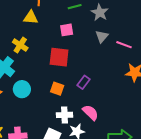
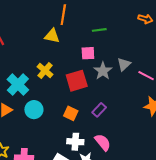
gray star: (100, 13) -> (103, 71), moved
yellow cross: (20, 45) -> (45, 71), moved
red square: (59, 57) -> (77, 81), turned -30

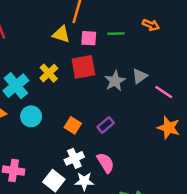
orange arrow: (145, 19) -> (151, 25), moved
pink square: (88, 53) -> (89, 38), moved
red square: (77, 81) -> (83, 67), moved
white cross: (75, 142) -> (74, 158), turned -35

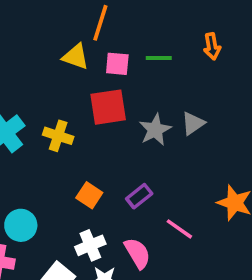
orange arrow: (151, 25) -> (212, 46), turned 56
yellow cross: (49, 73) -> (58, 136), moved, turned -30
pink line: (164, 92) -> (179, 229), moved
cyan circle: (31, 116) -> (21, 225), moved

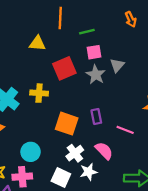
orange line: (100, 23) -> (60, 18), moved
orange arrow: (212, 46) -> (131, 19), moved
pink square: (117, 64) -> (94, 52), moved
orange square: (89, 195) -> (67, 124), size x1.5
purple rectangle: (139, 196) -> (96, 116), turned -48

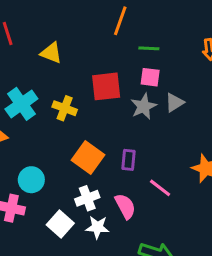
yellow triangle: (37, 43) -> (51, 53), moved

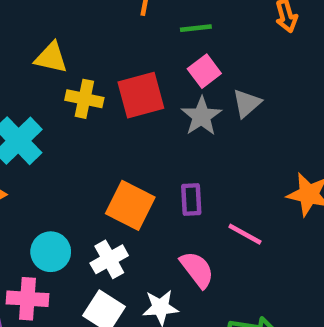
pink square: (150, 77) -> (204, 71), turned -36
yellow cross: (65, 108) -> (84, 99), moved
white cross: (87, 198) -> (109, 259), moved

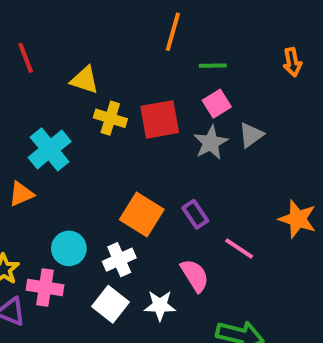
purple rectangle: (191, 200) -> (195, 214), turned -36

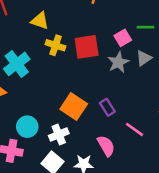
green line: (213, 66) -> (145, 27), moved

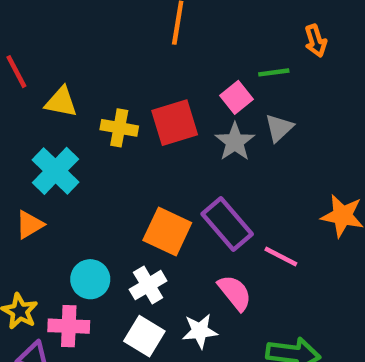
yellow triangle: (40, 21) -> (61, 102), moved
purple rectangle: (107, 107) -> (227, 224), size x1.6

